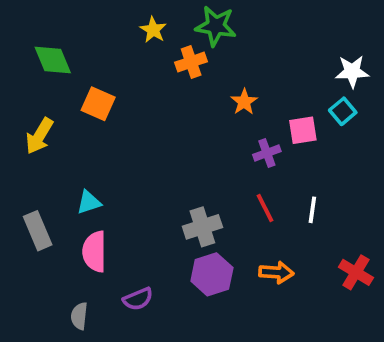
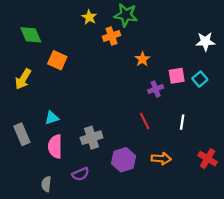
cyan square: (343, 111) -> (200, 79), moved
red line: (265, 208) -> (145, 121), moved
gray cross: (202, 227) -> (92, 138), moved

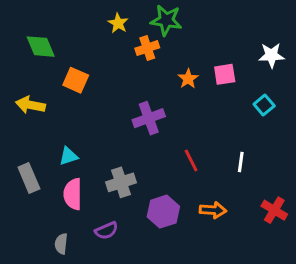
pink square: (177, 76) -> (225, 74), moved
yellow arrow: (23, 79) -> (30, 105), turned 70
purple cross: (156, 89) -> (149, 118), moved, size x1.5

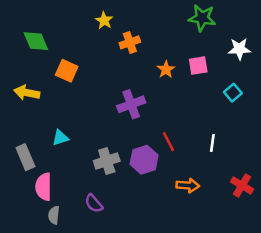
green star: (166, 20) -> (202, 18), moved
pink semicircle: (73, 194) -> (44, 187), moved
purple hexagon: (163, 212) -> (144, 160), moved
purple semicircle: (106, 231) -> (94, 203), turned 72

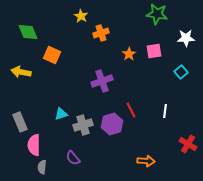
cyan triangle: (60, 138) -> (61, 114), moved
orange arrow: (188, 185) -> (146, 161), moved

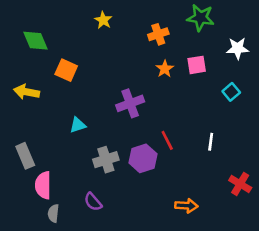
orange cross: (101, 33) -> (158, 34), moved
cyan triangle: (61, 114) -> (78, 125), moved

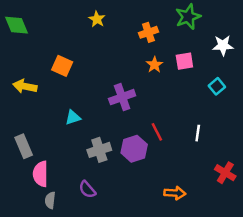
green star: (201, 18) -> (188, 17), turned -30
green diamond: (35, 41) -> (17, 25), moved

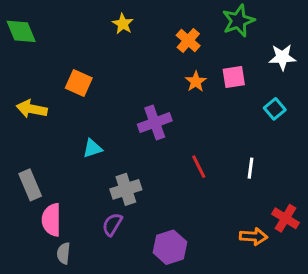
orange cross: (148, 32) -> (188, 41), turned -30
purple hexagon: (134, 149) -> (170, 247), moved
purple semicircle: (87, 189) -> (112, 224), moved, turned 72
orange arrow: (175, 193) -> (254, 237), moved

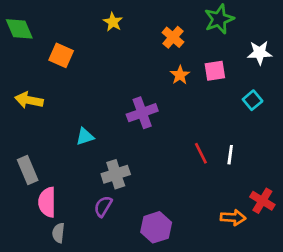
orange square: (79, 83) -> (61, 55), moved
red line: (199, 167) -> (201, 153), moved

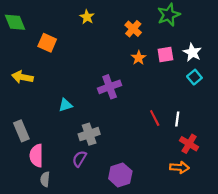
white star: (260, 53) -> (192, 52), moved, turned 30
red cross: (262, 201) -> (189, 144), moved

